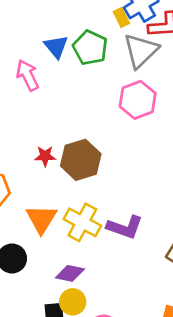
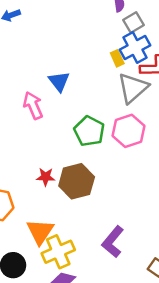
green pentagon: (90, 48) -> (89, 131), moved
yellow cross: (82, 222) -> (58, 252), moved, turned 36
purple L-shape: (125, 227) -> (113, 242), turned 108

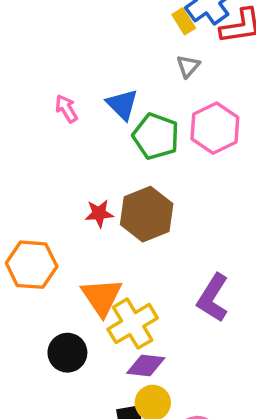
blue triangle: (59, 81) -> (122, 105), moved
gray triangle: (133, 88) -> (188, 66), moved, size x0.5
pink arrow: (33, 105) -> (66, 109), size x0.7

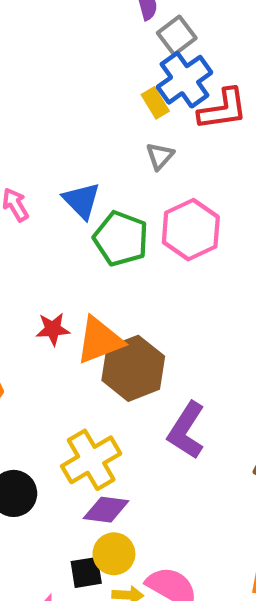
brown hexagon: (147, 214) -> (133, 368), moved
orange triangle: (102, 297) -> (99, 340), moved, turned 42

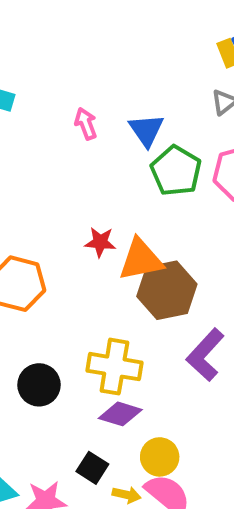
yellow cross: (91, 460) -> (114, 367), turned 30
yellow circle: (114, 554) -> (160, 457), moved
black square: (86, 572) -> (92, 468), turned 32

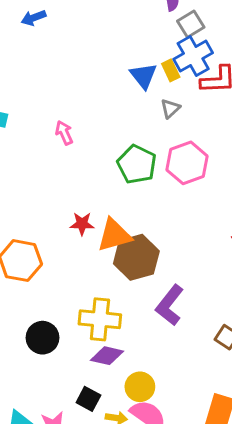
blue triangle: (146, 130) -> (143, 76), moved

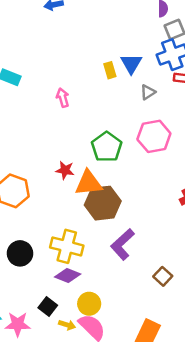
yellow rectangle: (171, 70) -> (110, 70), moved
green pentagon: (137, 164) -> (107, 147), moved

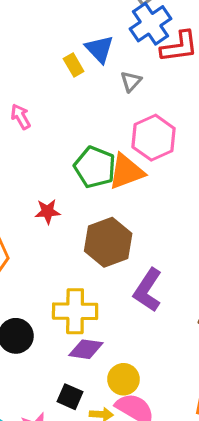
orange triangle: (89, 183) -> (126, 172), moved

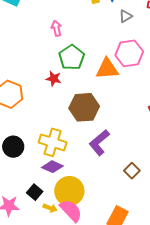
pink arrow: (21, 117) -> (56, 28), moved
green pentagon: (95, 167) -> (72, 57), moved
yellow circle: (123, 379) -> (69, 191), size x1.5

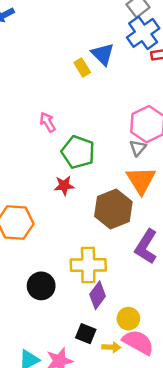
gray triangle: (126, 16) -> (138, 148), moved
orange triangle: (107, 69) -> (141, 180), moved, turned -40
purple diamond: (52, 167) -> (98, 295), turned -60
yellow circle: (69, 191) -> (128, 319), size x0.6

